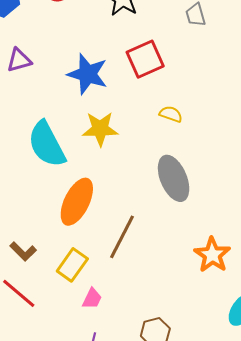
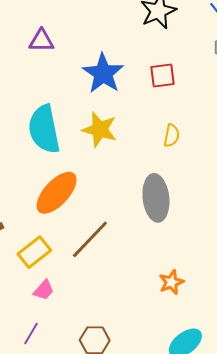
red square: (145, 59) -> (163, 75), size x0.7
yellow semicircle: (171, 114) -> (172, 136), turned 65
orange star: (212, 255) -> (171, 282), size x0.7

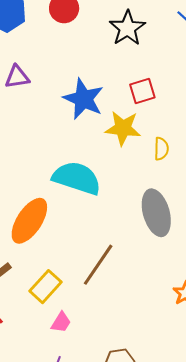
cyan semicircle: (44, 129) -> (77, 178), moved, turned 129
yellow star: (100, 130) -> (123, 128), moved
orange ellipse: (57, 193) -> (29, 221), moved

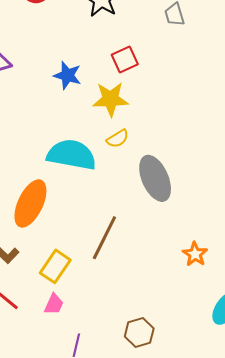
blue star: (83, 99) -> (67, 75), size x0.7
yellow semicircle: (161, 149) -> (118, 139), moved, turned 65
pink trapezoid: (61, 322) -> (54, 304), moved

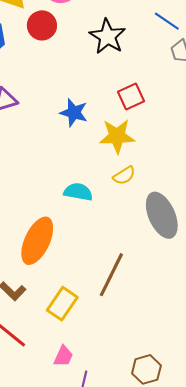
cyan semicircle: (72, 155) -> (78, 192), size x0.6
pink trapezoid: (54, 304) -> (63, 356), moved

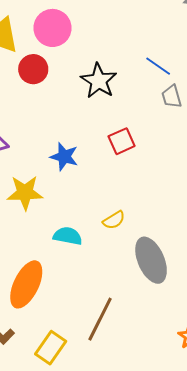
yellow star: (117, 136) -> (25, 193), moved

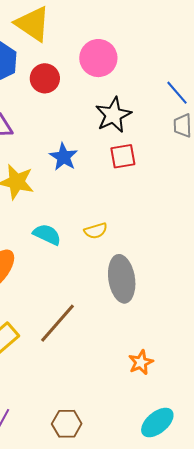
pink circle: (52, 28) -> (98, 58), moved
red circle: (33, 69) -> (45, 78), moved
black star: (99, 81) -> (113, 115), moved

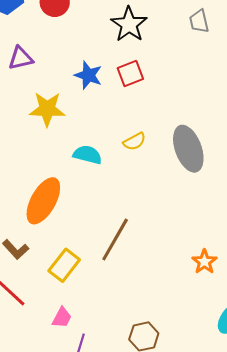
red square: (123, 156) -> (130, 74), moved
gray ellipse: (122, 279) -> (188, 149), moved

